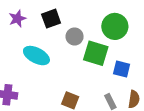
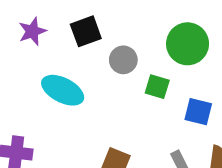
green square: (96, 53) -> (157, 87), size x0.6

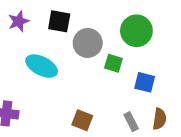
black square: (86, 31) -> (59, 21), turned 30
gray circle: (123, 60) -> (88, 43), size x1.4

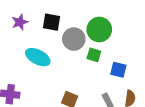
green circle: (136, 31) -> (99, 30), moved

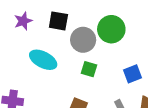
green square: (94, 55) -> (89, 69), moved
blue square: (118, 70) -> (132, 74), turned -35

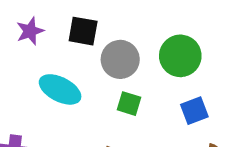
green circle: (111, 29) -> (180, 56), moved

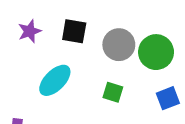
gray circle: (120, 59) -> (119, 45), moved
cyan ellipse: (60, 89) -> (55, 80), turned -72

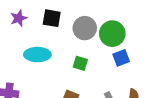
cyan ellipse: (55, 80) -> (37, 55), turned 45
blue square: (168, 98) -> (121, 58), moved

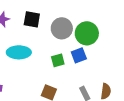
blue square: (121, 58) -> (79, 55), moved
green square: (80, 63) -> (58, 60), turned -32

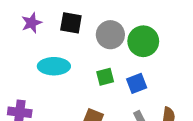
blue square: (79, 55) -> (137, 83), moved

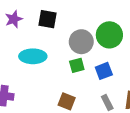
gray circle: (110, 35) -> (81, 42), moved

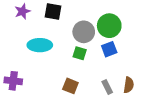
green square: (77, 65) -> (80, 53), turned 32
blue square: (104, 71) -> (109, 49), moved

